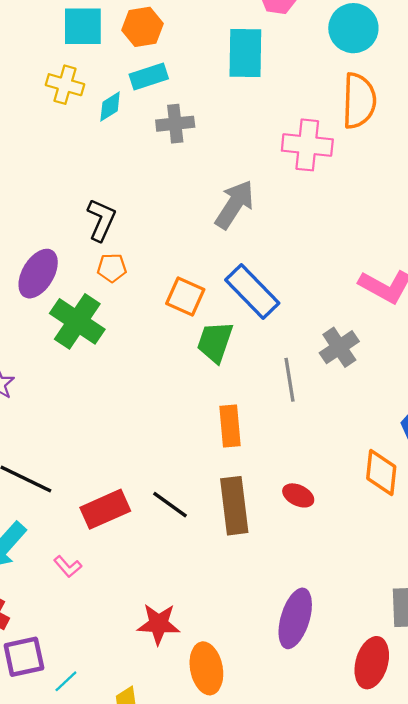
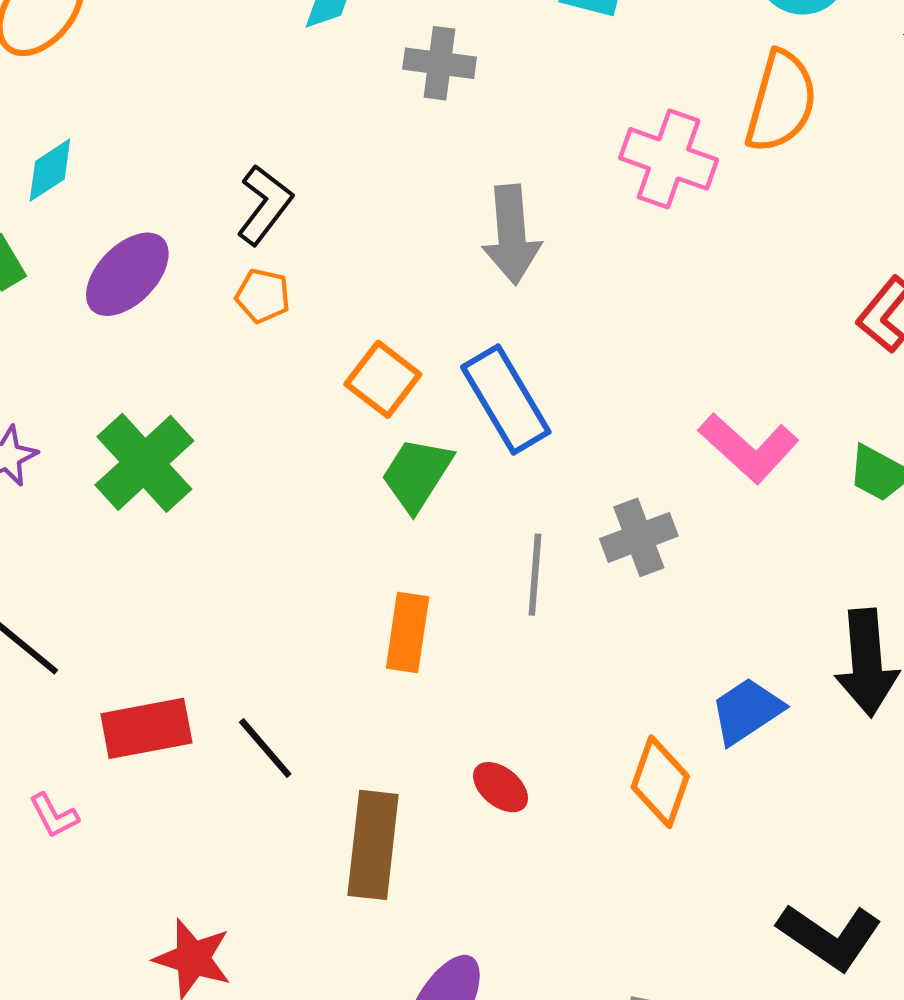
gray arrow: (235, 204) -> (512, 235), turned 129
green cross: (77, 321) -> (144, 463), moved
brown rectangle: (234, 506) -> (373, 845), moved

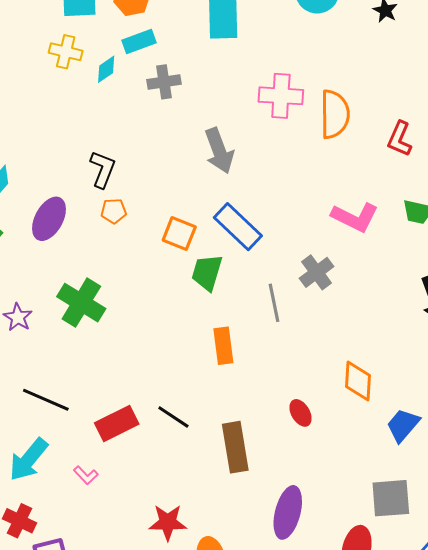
orange semicircle: (781, 101) -> (335, 114), moved
blue trapezoid: (747, 711) -> (403, 425), moved
red ellipse: (501, 787) -> (301, 413), moved, turned 36

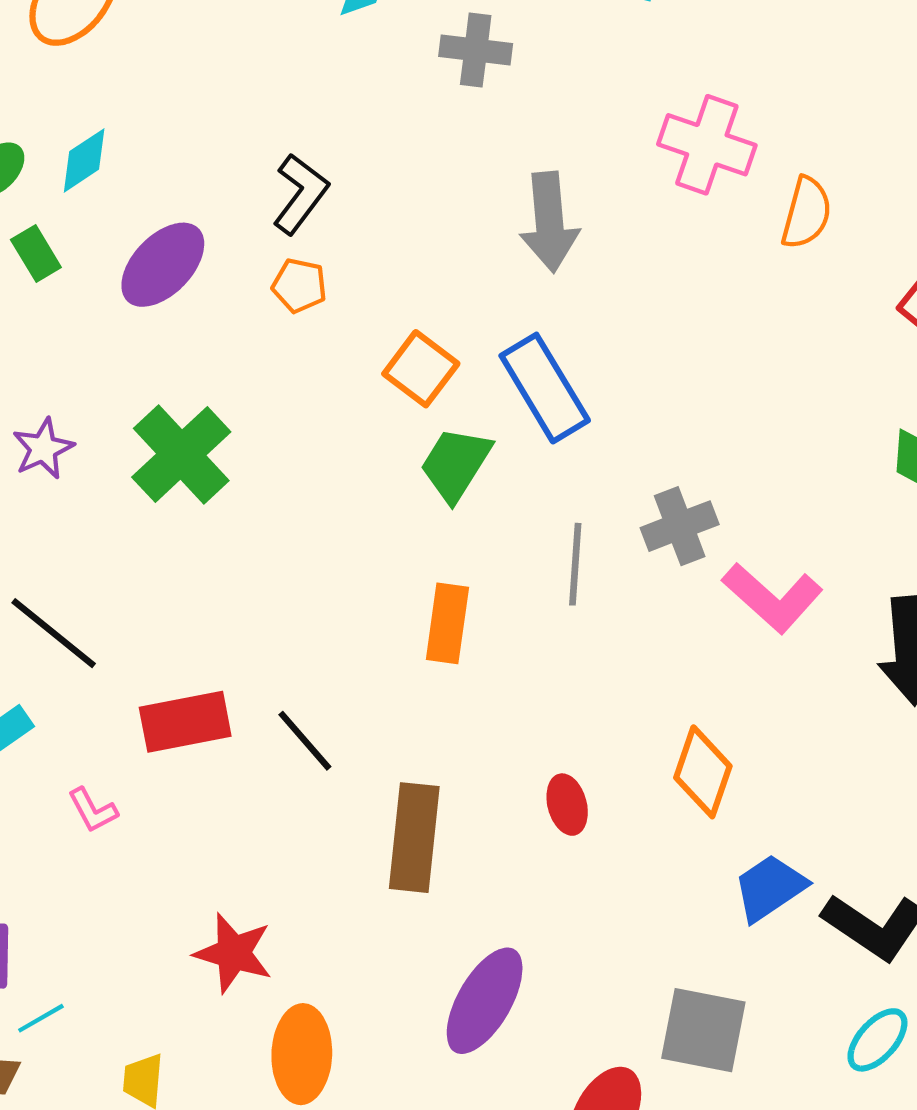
orange semicircle: (335, 114) -> (806, 213), size x0.7
pink L-shape: (355, 217) -> (772, 598), moved

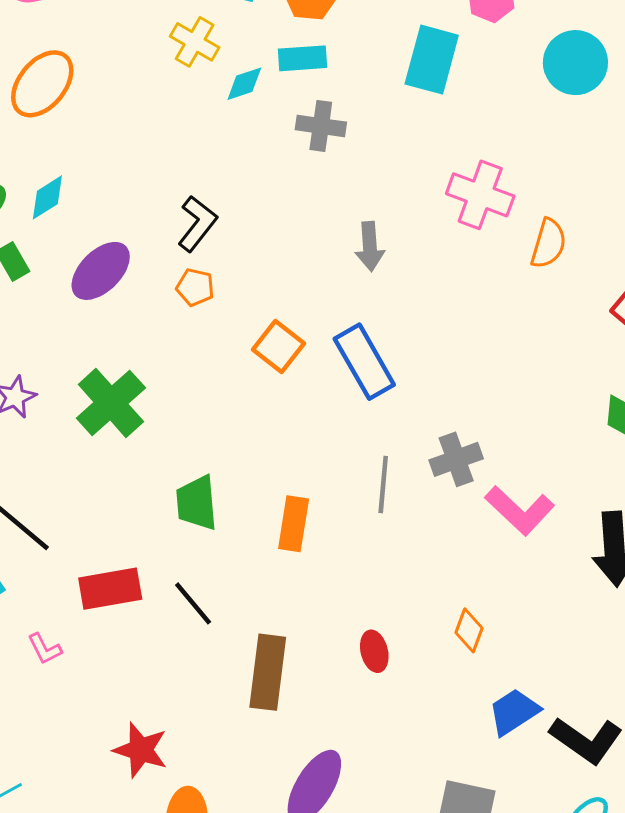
gray arrow: (549, 222) -> (370, 246), size x0.7
green trapezoid: (456, 464) -> (197, 503), moved, turned -38
orange diamond: (703, 772) -> (469, 630), size x0.7

